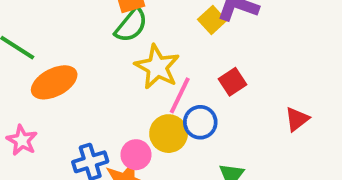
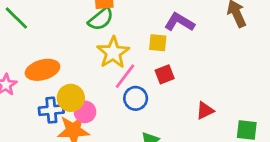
yellow square: (212, 20) -> (158, 43), moved, turned 36
orange ellipse: (54, 82) -> (42, 70), moved
yellow circle: (169, 134) -> (71, 98), moved

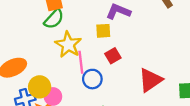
pink line: (125, 76) -> (81, 62), turned -35
red triangle: (205, 111) -> (150, 80), size x1.6

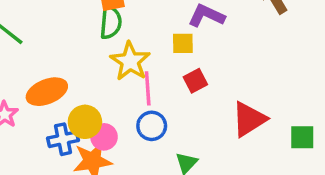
green semicircle: (54, 19) -> (111, 22), turned -40
blue circle: (92, 79) -> (152, 126), moved

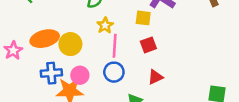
yellow star: (130, 61) -> (105, 25), size x0.6
red triangle: (249, 119) -> (155, 77), moved, size x0.6
yellow circle: (85, 122) -> (70, 44), moved

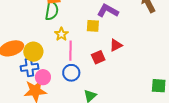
red square: (148, 45) -> (98, 57), moved
blue cross: (51, 73) -> (29, 67), moved
red triangle: (155, 77) -> (116, 45), moved

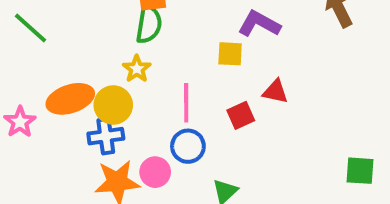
yellow star: (61, 34) -> (137, 69), moved
red triangle: (116, 45) -> (275, 92), turned 40
pink circle: (43, 77) -> (155, 172), moved

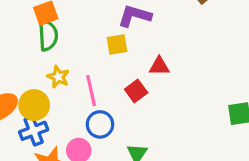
yellow star: (137, 69) -> (58, 77), moved

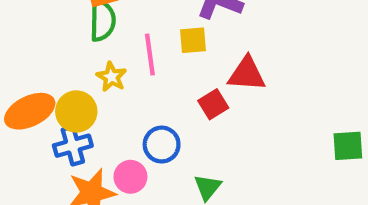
red triangle: (159, 66) -> (247, 74), size x1.4
pink line: (91, 91) -> (150, 55), moved

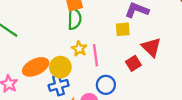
pink line: (150, 55) -> (96, 55), moved
red triangle: (247, 74) -> (151, 47), turned 40

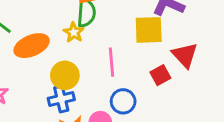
yellow square: (123, 29) -> (149, 30), size x1.5
yellow star: (79, 49) -> (74, 32), moved
orange ellipse: (36, 67) -> (32, 46), moved

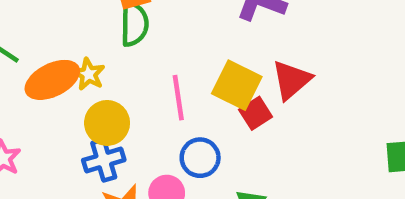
yellow square: (149, 30) -> (237, 85), moved, turned 32
yellow star: (74, 32) -> (89, 74), moved
red triangle: (185, 55) -> (291, 80), turned 36

